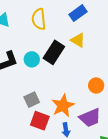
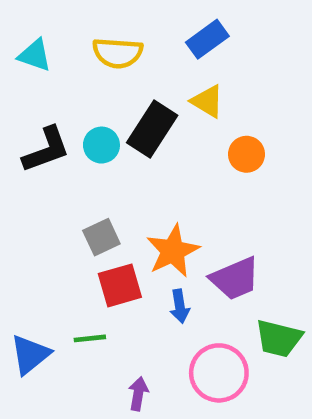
yellow semicircle: (39, 19) -> (118, 53), turned -80
orange circle: (96, 86) -> (246, 154), moved
red square: (40, 121) -> (120, 285), turned -36

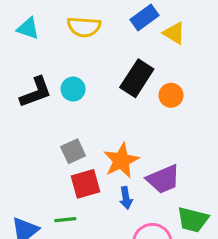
yellow triangle: (207, 101) -> (174, 33), moved
black rectangle: (152, 129) -> (137, 78), moved

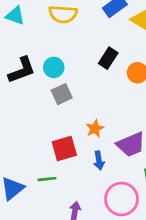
black rectangle: (137, 78) -> (108, 58), size x0.7
gray square: (73, 151) -> (62, 94), moved
orange star: (121, 161) -> (95, 129), size x0.6

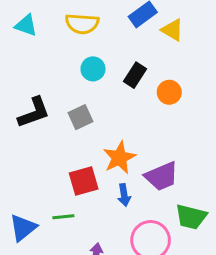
cyan circle: (54, 67) -> (93, 69), moved
black L-shape: (22, 70) -> (34, 112), moved
orange star: (95, 129) -> (119, 158), size x1.5

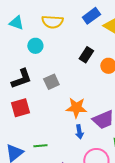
cyan circle: (93, 69) -> (35, 46), moved
orange star: (119, 158) -> (76, 108), turned 30
red square: (84, 181) -> (20, 108), moved

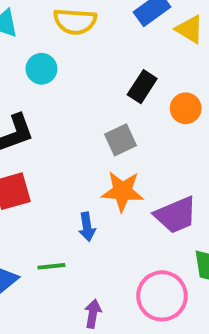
gray square: (51, 82) -> (120, 140), moved
blue arrow: (79, 132) -> (87, 227), moved

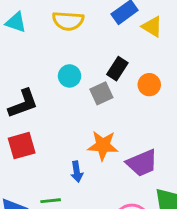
cyan circle: (41, 69) -> (70, 76), moved
gray square: (120, 140) -> (101, 93), moved

